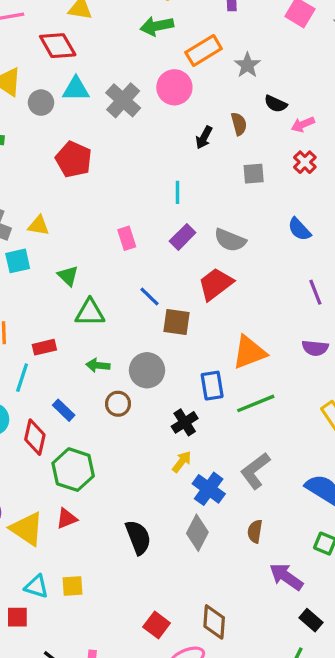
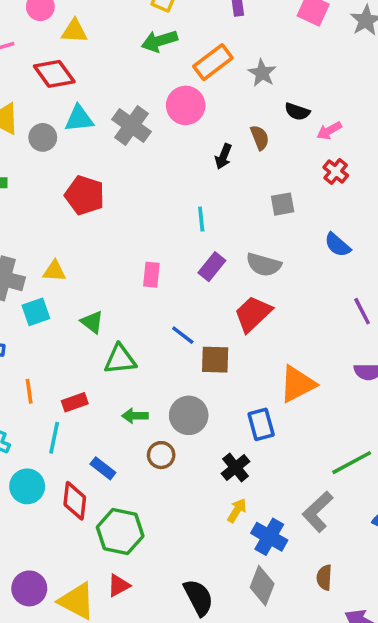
gray square: (254, 174) -> (283, 204), moved
pink rectangle: (127, 238) -> (151, 275), turned 30
green line: (256, 403) -> (352, 463), moved

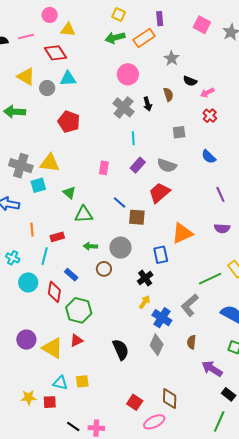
orange rectangle: (213, 62) -> (144, 38), moved
gray cross: (132, 126) -> (124, 107), moved
black arrow: (223, 156) -> (147, 104), turned -40
yellow triangle: (54, 271) -> (50, 163), size x1.5

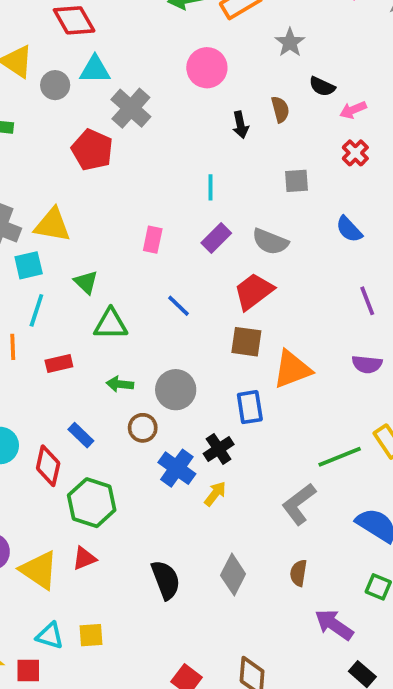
gray cross: (124, 107) -> (131, 108), moved
brown square: (137, 217) -> (246, 342), moved
cyan line: (45, 256) -> (36, 310), moved
blue cross: (162, 318) -> (177, 468), moved

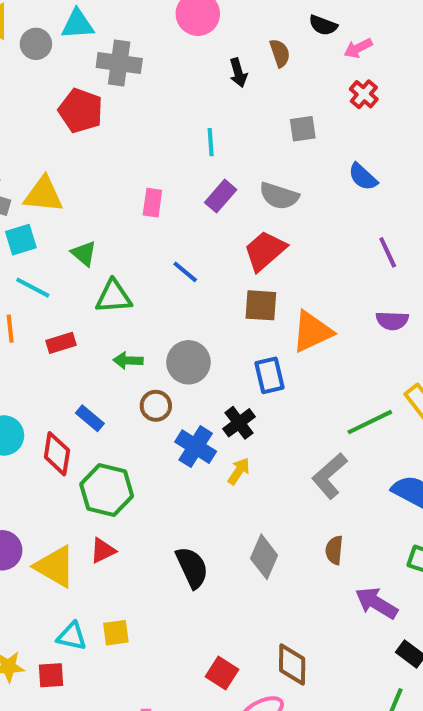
gray cross: (131, 108) -> (119, 63), turned -30
cyan line: (36, 310) -> (33, 288), turned -76

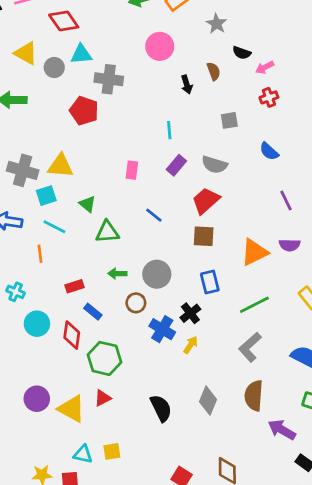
red cross: (364, 94) -> (269, 97), turned 30
orange triangle: (312, 332) -> (254, 252), moved
red rectangle: (61, 343) -> (75, 286), moved
green line: (370, 422) -> (254, 305), moved
brown semicircle: (334, 550) -> (254, 396), size x1.6

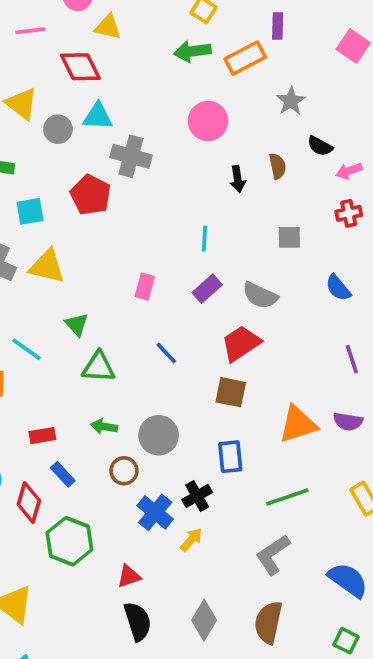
cyan square: (46, 196) -> (30, 211), moved
red triangle: (103, 398) -> (129, 576), moved

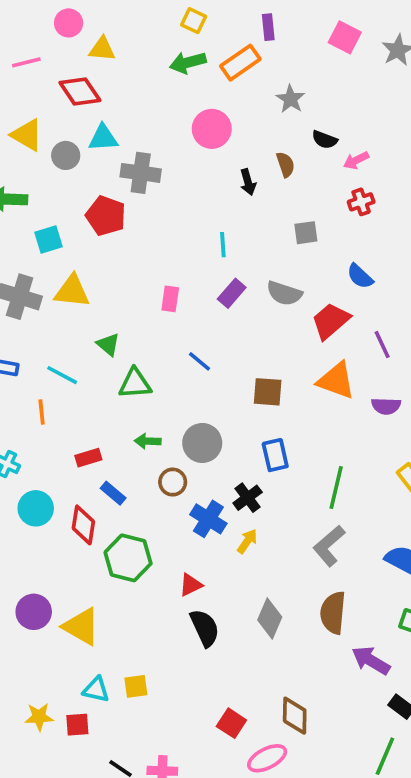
red trapezoid: (241, 343) -> (331, 321), moved
orange triangle: (298, 424) -> (336, 380), moved, turned 45
green line: (287, 497) -> (336, 487), turned -51

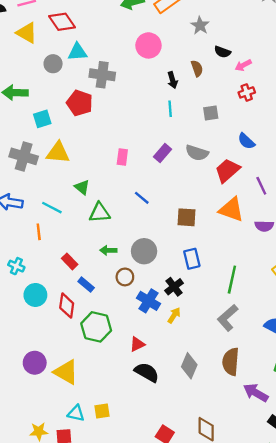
yellow triangle: (27, 135) -> (27, 33), moved
cyan line: (223, 245) -> (170, 109), moved
red rectangle: (88, 458) -> (70, 261), turned 63
black semicircle: (205, 628) -> (147, 372), turned -35

